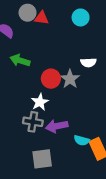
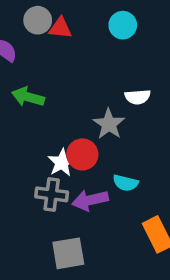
red circle: (51, 79) -> (82, 154), moved
cyan semicircle: (82, 140) -> (126, 183), moved

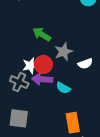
green arrow: (28, 97) -> (42, 34), moved
white semicircle: (138, 97) -> (85, 64), moved, turned -32
purple arrow: (90, 200) -> (42, 79), moved

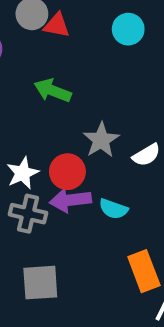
green arrow: (42, 34) -> (53, 91), moved
white star: (30, 66) -> (23, 173), moved

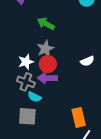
gray star: (101, 140) -> (45, 49), moved
cyan semicircle: (113, 209) -> (34, 97), moved

